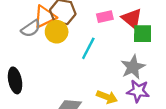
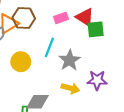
yellow circle: (57, 32) -> (21, 62), moved
gray star: (133, 67) -> (70, 60), moved

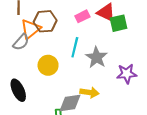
yellow arrow: (70, 88) -> (89, 92), moved

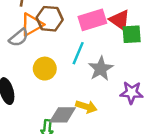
pink rectangle: (82, 16) -> (92, 20), size x1.6

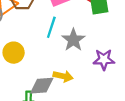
yellow circle: (45, 69) -> (14, 53), moved

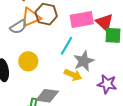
yellow arrow: (63, 76) -> (73, 75), moved

